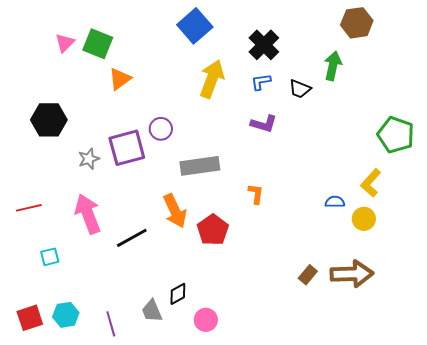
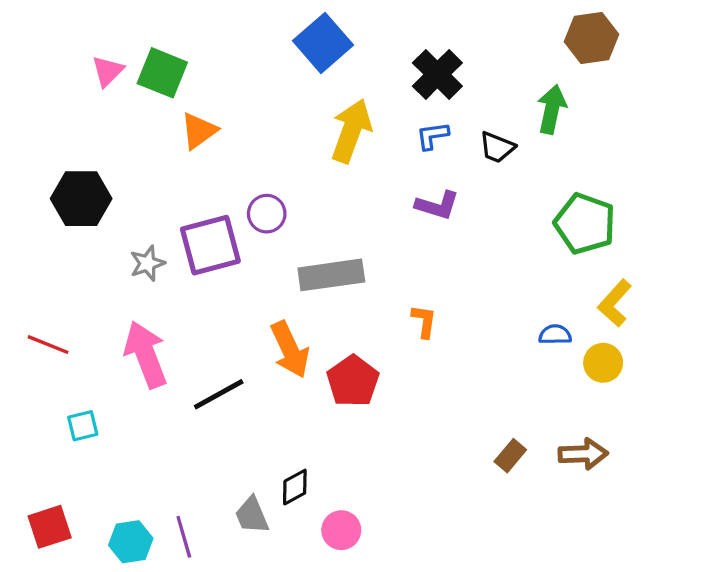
green pentagon: (396, 135) -> (585, 224), moved
red line: (29, 208) -> (48, 345), turned 35
brown arrow: (352, 274) -> (583, 454), size x0.7
cyan hexagon: (66, 315) -> (131, 542), moved

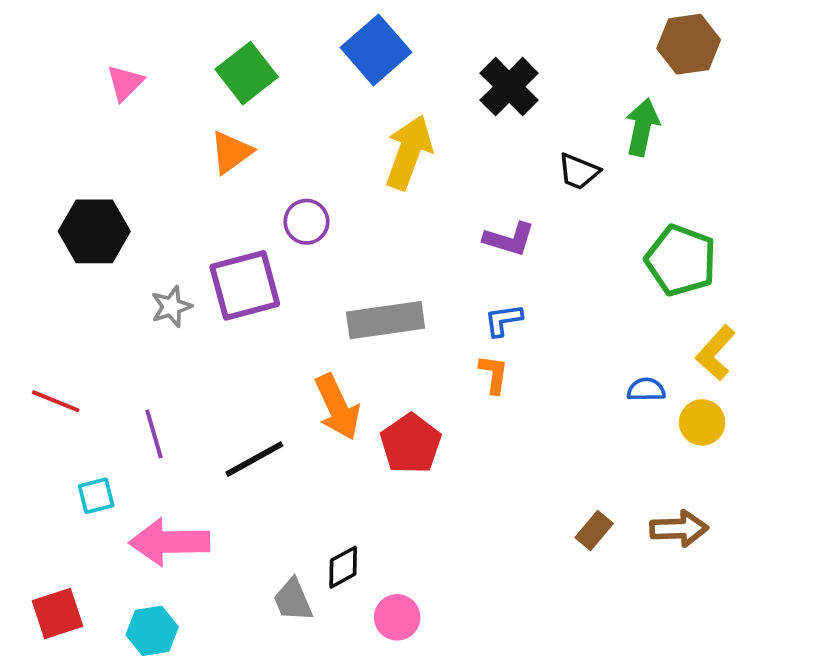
green square: (162, 73) -> (247, 73), moved, turned 30
blue L-shape: (432, 136) -> (503, 320), moved
purple circle: (267, 214) -> (306, 222), moved
pink arrow: (146, 354) -> (169, 542), moved, turned -70
purple line: (184, 537) -> (154, 434), moved

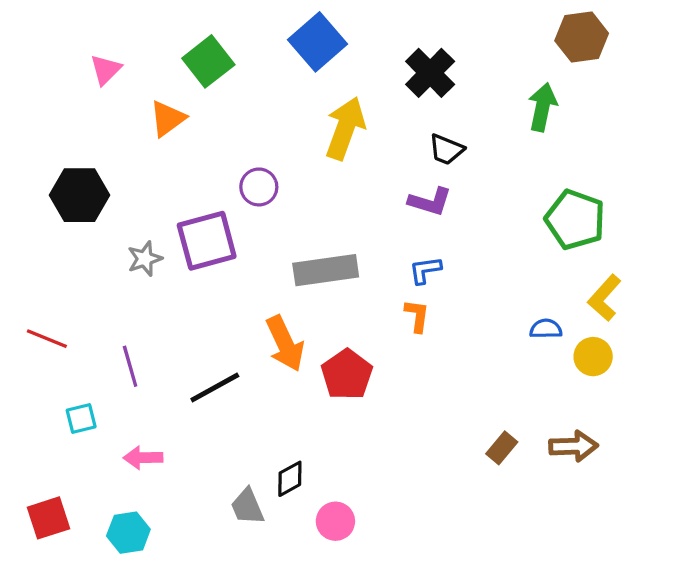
orange triangle: (231, 152) -> (168, 118), moved
black trapezoid: (579, 172) -> (446, 149), moved
pink arrow: (169, 542) -> (143, 458), size x0.6

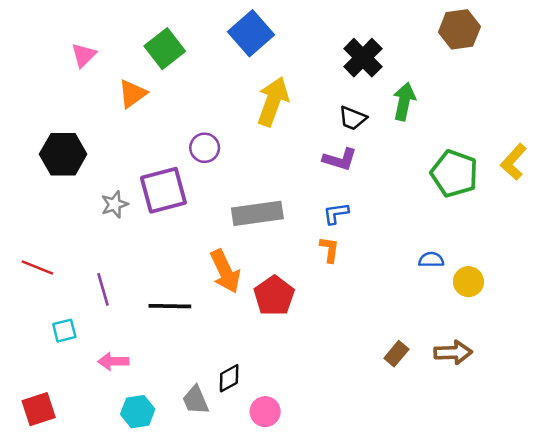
black cross: (430, 73) -> (363, 58), moved
green arrow: (543, 107) -> (404, 101), moved
yellow L-shape: (604, 298) -> (514, 162), moved
black line: (215, 388) -> (170, 306), turned 30
cyan hexagon: (128, 533) -> (138, 412), moved

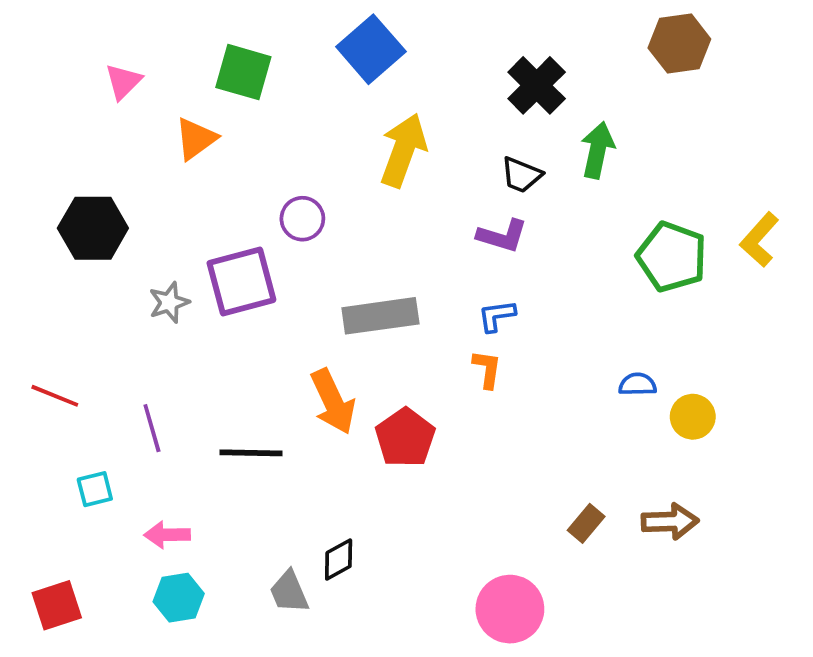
green square: (165, 49) -> (243, 72), turned -36
cyan hexagon: (138, 412) -> (179, 598), moved
pink circle: (265, 412) -> (510, 609), moved, size x1.5

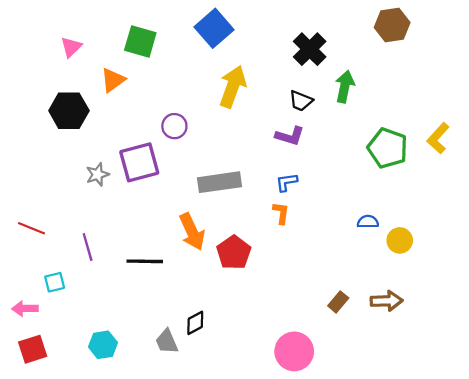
black hexagon: (93, 228) -> (69, 111), moved
pink arrow: (167, 535) -> (25, 309), moved

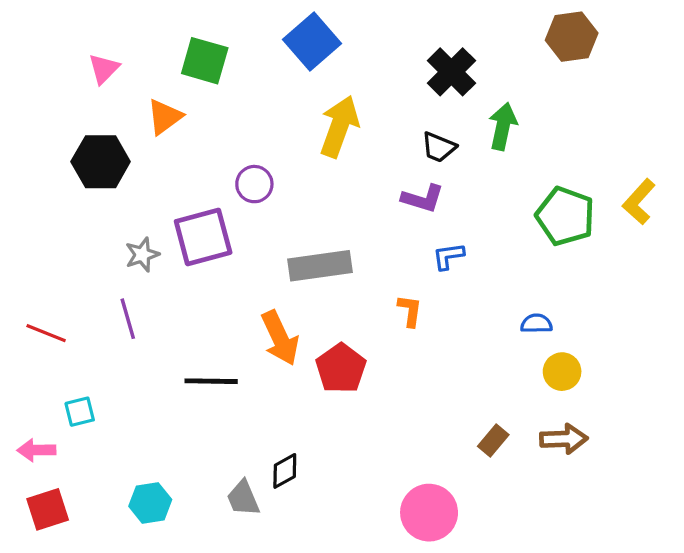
blue L-shape: (287, 182) -> (448, 256), moved
yellow circle: (400, 240) -> (562, 372), moved
purple line: (88, 247) -> (128, 319), moved

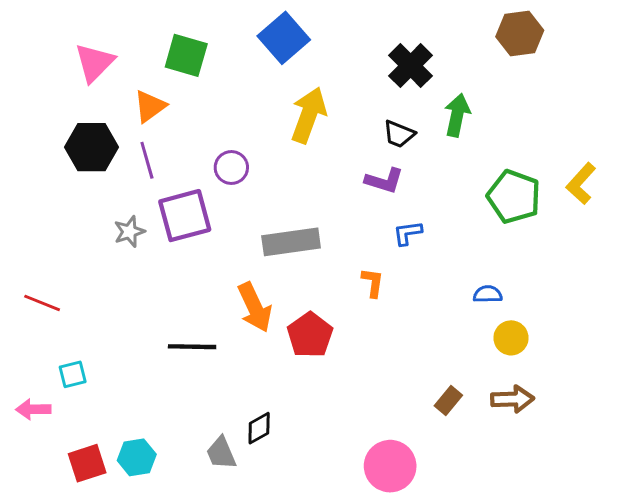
pink triangle: (104, 69) -> (94, 63), size x1.4
purple line: (128, 319) -> (147, 160), moved
red square: (48, 509) -> (87, 463), moved

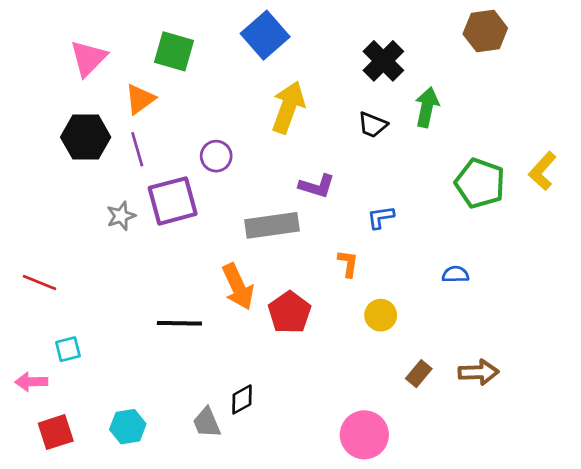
purple L-shape: (384, 181) -> (317, 186), moved
yellow circle: (511, 338) -> (381, 315), moved
red square: (87, 463) -> (56, 432), moved

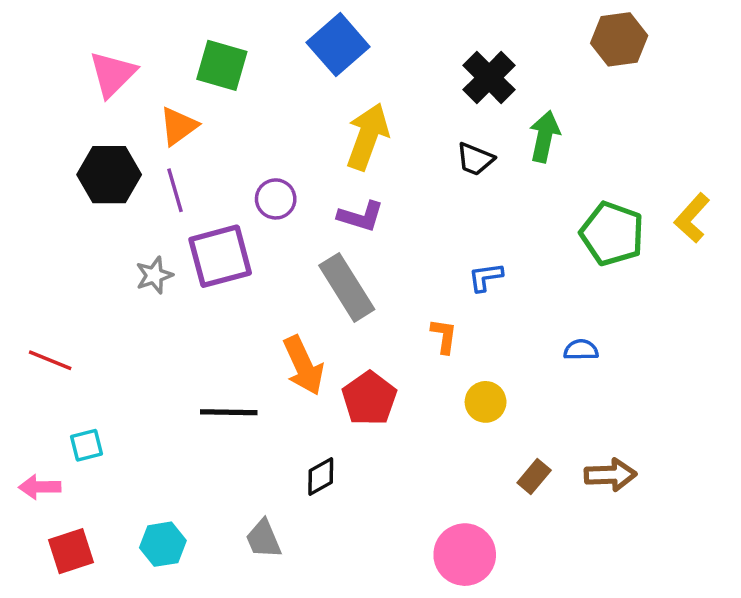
purple L-shape: (317, 186) -> (361, 216), moved
gray rectangle: (272, 225) -> (347, 287), turned 66
black diamond: (242, 399) -> (321, 477), moved

